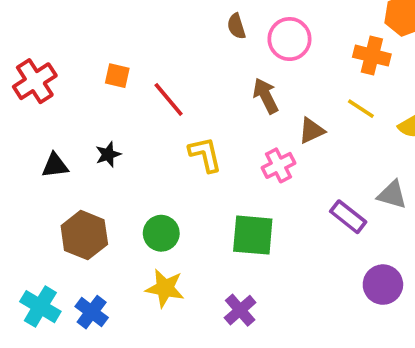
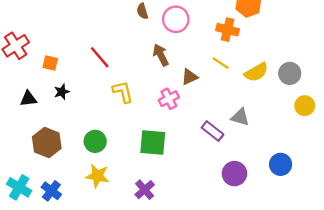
orange square: (117, 76) -> (50, 63), moved

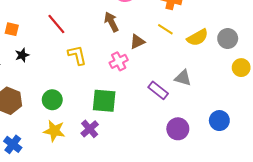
purple cross: (145, 190) -> (90, 129), moved

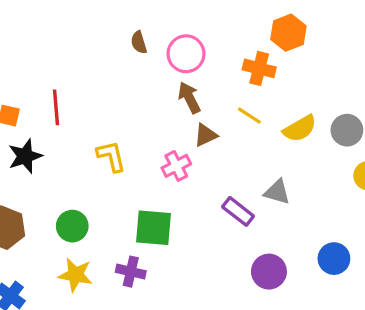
brown arrow: (111, 22) -> (189, 98), moved
red line: (56, 24) -> (56, 107), moved, turned 35
black star: (22, 55) -> (25, 156), size x1.5
purple cross: (90, 129) -> (131, 272), turned -36

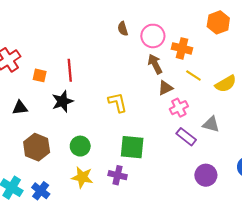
orange cross: (259, 68) -> (182, 48), moved
black star: (25, 156) -> (63, 101), moved
yellow L-shape: (111, 156) -> (118, 102), moved
pink cross: (176, 166) -> (179, 108), moved

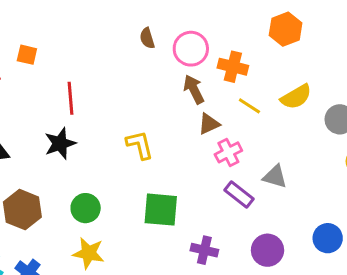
orange square: (40, 75) -> (27, 55), moved
yellow semicircle: (226, 84) -> (296, 97), moved
purple cross: (118, 175) -> (204, 250), moved

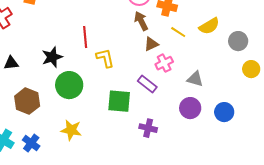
red line: (71, 98) -> (85, 37), moved
purple rectangle: (239, 195) -> (147, 84), moved
green circle: (86, 208) -> (69, 85), moved, size x1.4
blue circle: (328, 238) -> (224, 112), moved
purple circle: (268, 250) -> (190, 108), moved

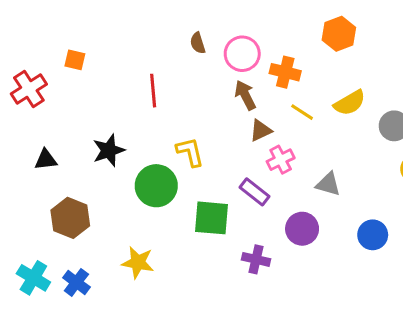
red line: (85, 37) -> (153, 91), moved
green circle: (69, 85) -> (156, 186), moved
purple circle: (190, 108) -> (302, 229), moved

